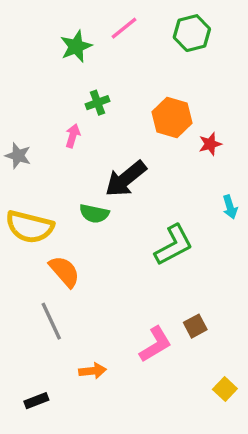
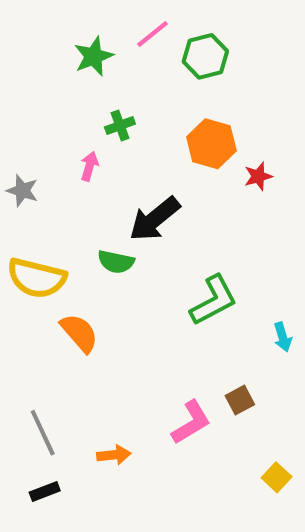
green hexagon: (192, 33) -> (205, 56), moved
cyan arrow: (230, 207) -> (283, 337), moved
gray line: (51, 321) -> (43, 433), moved

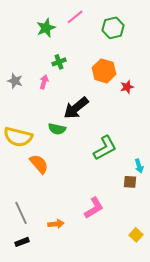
green hexagon: (205, 56) -> (113, 28), moved
gray star: (22, 191) -> (15, 81), moved
brown square: (240, 400) -> (130, 182), moved, turned 32

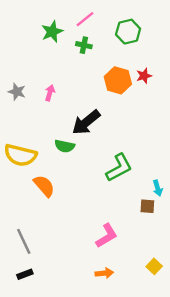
green cross: (59, 62) -> (84, 45), moved, turned 32
red star: (127, 87) -> (144, 76), moved
orange arrow: (56, 224) -> (104, 273), moved

